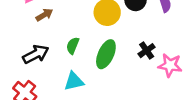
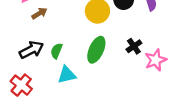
green semicircle: (73, 46) -> (56, 51), moved
pink star: (170, 65) -> (156, 60), turned -30

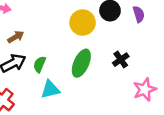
brown arrow: (39, 13) -> (16, 37), moved
pink star: (156, 60) -> (145, 89), moved

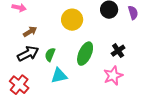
yellow circle: (83, 23) -> (72, 20), moved
pink star: (145, 89) -> (113, 76), moved

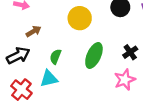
black arrow: (28, 54) -> (18, 55), moved
cyan triangle: (59, 76) -> (49, 79), moved

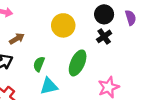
black cross: (130, 52) -> (104, 36), moved
cyan triangle: (49, 79) -> (49, 86), moved

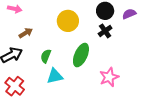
purple semicircle: (131, 18) -> (129, 14), turned -96

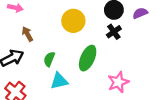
brown arrow: (26, 33) -> (27, 34), turned -88

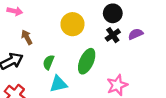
purple semicircle: (140, 13) -> (136, 34), moved

